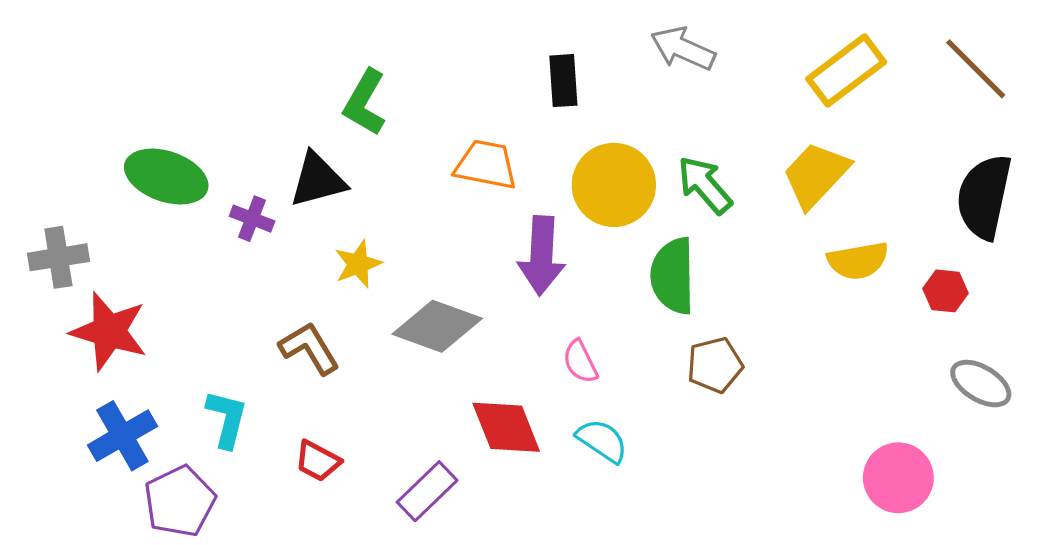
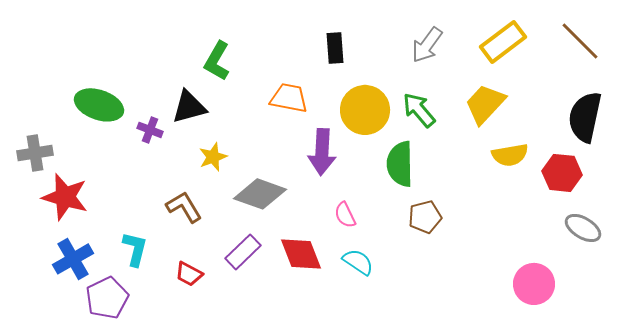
gray arrow: (683, 49) -> (427, 45), moved, turned -78
red hexagon: (945, 291) -> (562, 173), size x1.5
purple rectangle: (427, 491) -> (243, 252), moved

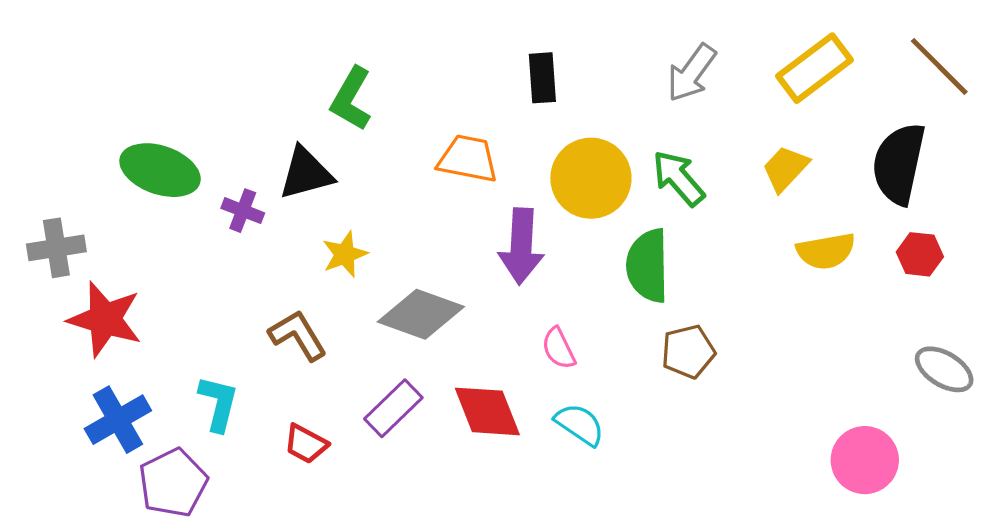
yellow trapezoid: (485, 104) -> (785, 168), size x0.7
black semicircle: (585, 117) -> (899, 164), moved
red hexagon: (562, 173) -> (920, 254), moved, size x0.7

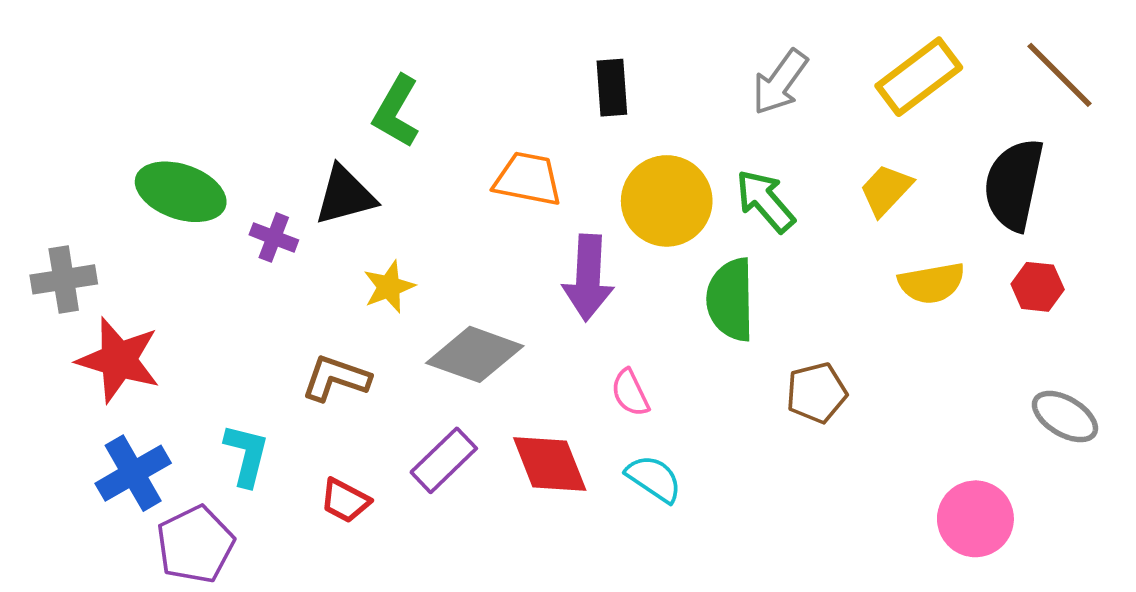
brown L-shape: (298, 335) -> (336, 378), turned -40
brown pentagon: (688, 352) -> (816, 393), moved

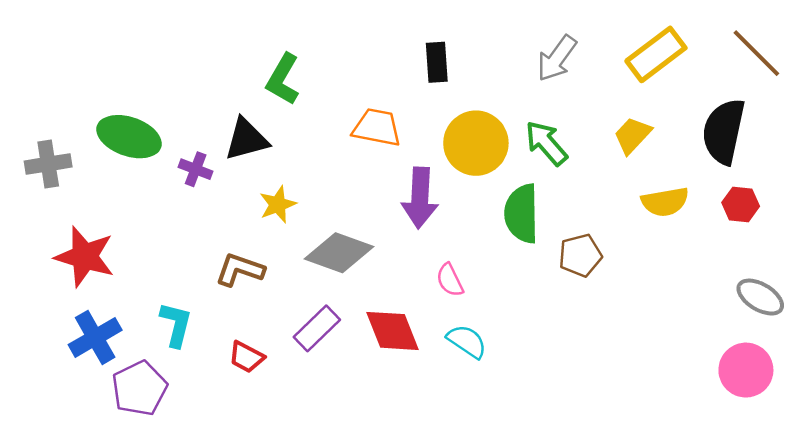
gray cross: (64, 279) -> (48, 164), moved
brown pentagon: (816, 393) -> (580, 255), moved
pink circle: (975, 519) -> (746, 370), moved

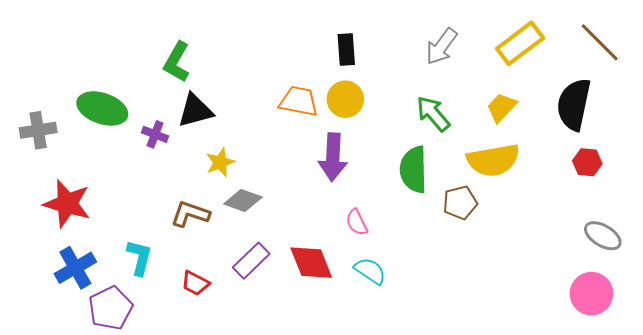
green L-shape: (283, 79) -> (177, 62), moved
yellow circle: (476, 143) -> (345, 99), moved, size x0.7
yellow semicircle: (665, 202) -> (493, 160), moved, size x1.4
gray diamond: (339, 253) -> (243, 201), moved, size x0.7

